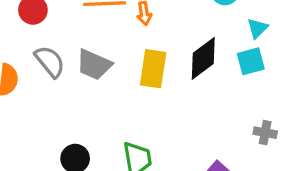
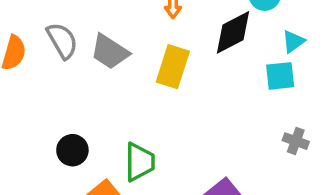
black diamond: (203, 58) -> (233, 32), moved
gray cross: (265, 133) -> (296, 141), moved

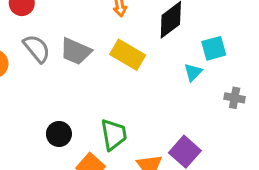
cyan triangle: (293, 41) -> (193, 72), moved
yellow rectangle: (173, 67) -> (128, 55), turned -68

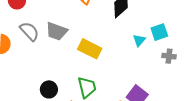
cyan square: (214, 48) -> (159, 32), moved
yellow rectangle: (128, 55) -> (90, 49), moved

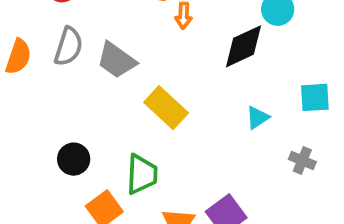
gray semicircle: (29, 31) -> (68, 46), turned 45
cyan square: (159, 32) -> (315, 97), moved

